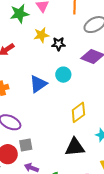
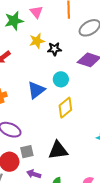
yellow diamond: (78, 112) -> (65, 108), moved
black triangle: (75, 147) -> (58, 150), moved

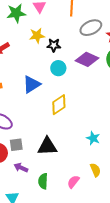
cyan circle: (61, 79) -> (58, 68), moved

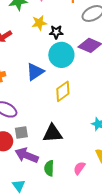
cyan circle: (58, 68) -> (61, 55), size x1.6
purple arrow: (21, 168) -> (27, 155), size x1.6

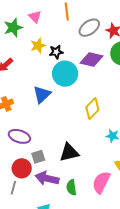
yellow diamond: (63, 91) -> (92, 109), moved
pink semicircle: (79, 168) -> (101, 182), size x1.6

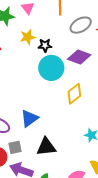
blue triangle: (42, 95) -> (29, 118), moved
yellow diamond: (92, 109) -> (74, 94), moved

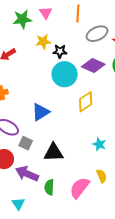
blue triangle: (29, 118) -> (41, 112), moved
gray square: (15, 147) -> (26, 143), moved, turned 32

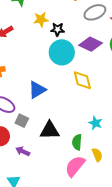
yellow diamond: (86, 102) -> (82, 80), turned -70
purple arrow: (27, 174) -> (23, 151), size x0.6
green semicircle: (49, 187) -> (77, 142), moved

